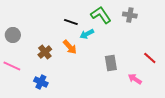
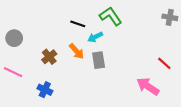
gray cross: (130, 15) -> (170, 17), moved
gray rectangle: (111, 63) -> (99, 60), moved
pink arrow: (135, 79) -> (148, 86), size x1.5

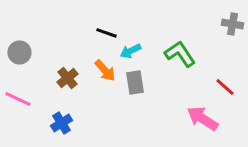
green L-shape: (111, 16) -> (180, 54), moved
blue cross: (45, 90) -> (62, 123), turned 32

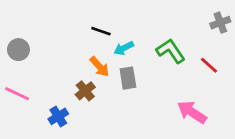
gray cross: (233, 24) -> (220, 23), turned -30
brown cross: (68, 78) -> (85, 91), moved
red line: (225, 87) -> (209, 65), moved

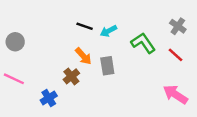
gray cross: (220, 23) -> (178, 26), moved, turned -35
cyan arrow: (124, 48) -> (108, 31), moved
pink arrow: (192, 112) -> (175, 94), moved

